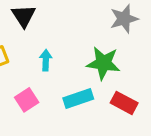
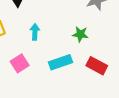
green star: (103, 63) -> (80, 34), size x0.6

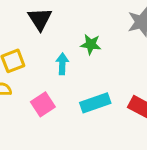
green star: (80, 34) -> (91, 44), moved

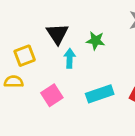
black triangle: (40, 19) -> (57, 34), moved

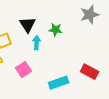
cyan rectangle: (100, 94) -> (59, 83), moved

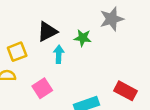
gray star: (90, 15) -> (112, 19), moved
black triangle: (28, 25) -> (47, 32), turned 36

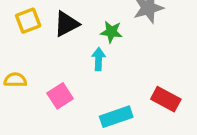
yellow square: (17, 52) -> (28, 21), moved
cyan arrow: (59, 54) -> (99, 59), moved

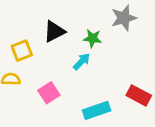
yellow square: (28, 21) -> (22, 51), moved
cyan arrow: (99, 59) -> (82, 61), turned 42

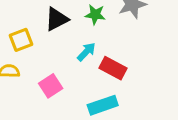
green star: (92, 38) -> (95, 15), moved
red rectangle: (139, 95) -> (113, 68), moved

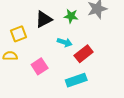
cyan arrow: (86, 52) -> (65, 42), turned 64
red rectangle: (113, 68) -> (84, 54), turned -66

